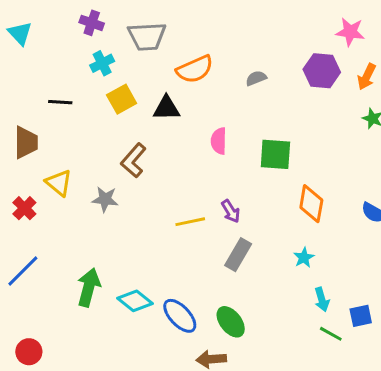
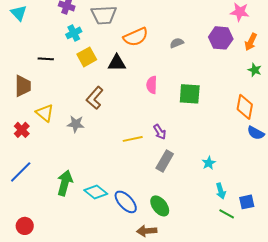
orange diamond: (311, 204) -> (245, 107), moved

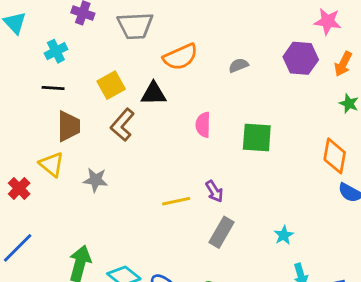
cyan cross: (74, 33) -> (56, 51), moved
brown trapezoid: (23, 86) -> (69, 126), moved
brown L-shape: (95, 98) -> (122, 125), moved

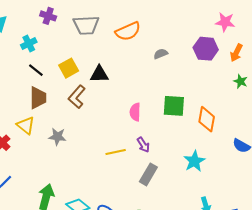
orange semicircle: (180, 57) -> (128, 31), moved
black line: (53, 88) -> (36, 70), moved, turned 35
pink semicircle: (203, 125) -> (135, 112), moved
orange diamond: (335, 156) -> (207, 119), moved
cyan star: (284, 235) -> (194, 161), moved, size x1.5

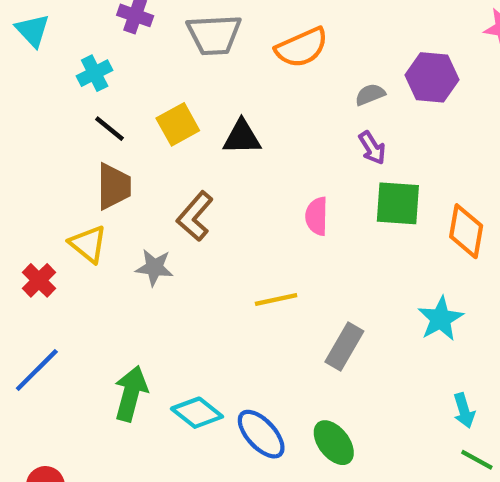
purple hexagon: (206, 49) -> (432, 77), moved
brown L-shape: (77, 97) -> (195, 216), moved
purple arrow: (143, 145) -> (372, 148), moved

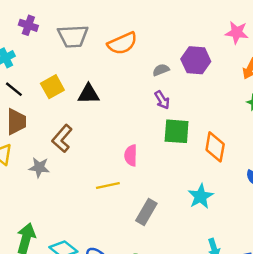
pink semicircle: (317, 216) -> (131, 155), moved

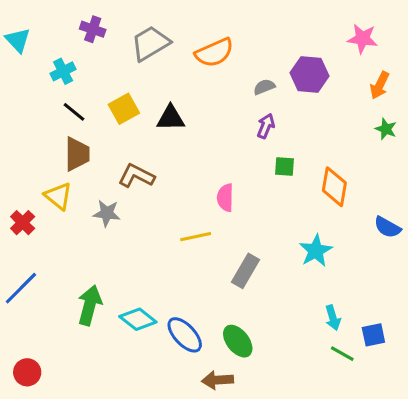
gray trapezoid: (73, 36) -> (150, 43), turned 152
purple arrow: (162, 100) -> (266, 126), turned -126
green square: (177, 131) -> (285, 166), size x0.6
brown L-shape: (62, 139) -> (136, 176), turned 76

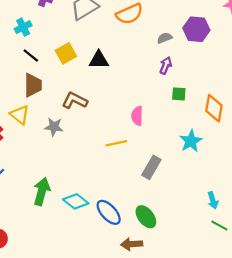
cyan star: (316, 251) -> (191, 141), moved

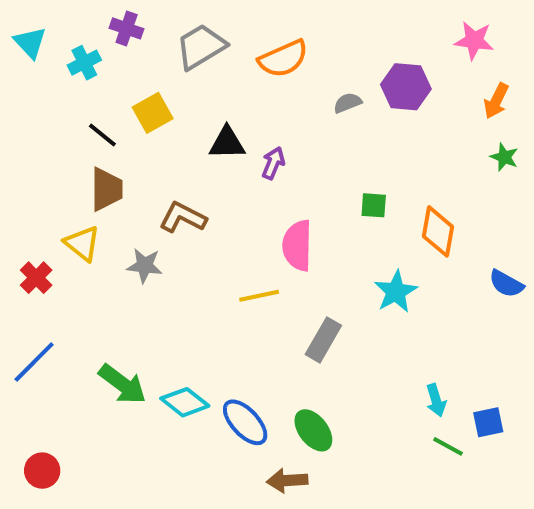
cyan cross: (23, 27) -> (84, 63), moved
yellow square: (66, 53) -> (153, 113), moved
purple arrow: (166, 65) -> (273, 163), moved
pink semicircle: (137, 116) -> (297, 245), size x1.4
green arrow: (42, 192) -> (123, 384), turned 112

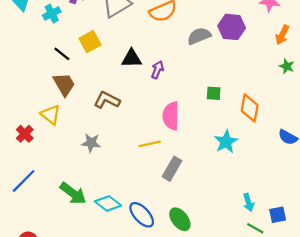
gray semicircle: (348, 103) -> (199, 36), size x1.5
brown trapezoid: (106, 189) -> (64, 84), turned -30
gray star: (145, 266) -> (91, 143), moved
gray rectangle: (323, 340) -> (172, 169), moved

